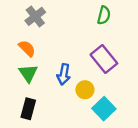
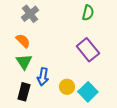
blue arrow: (64, 74) -> (43, 77), moved
yellow circle: (85, 90) -> (67, 87), moved

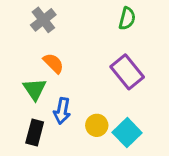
orange semicircle: (23, 41) -> (53, 63), moved

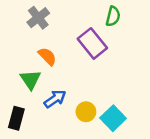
purple rectangle: (127, 72) -> (92, 43), moved
blue arrow: (62, 111) -> (55, 99), turned -135
black rectangle: (35, 133) -> (16, 118), moved

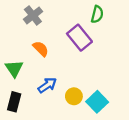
green triangle: (31, 80) -> (14, 69), moved

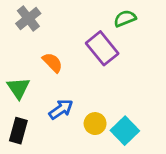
green semicircle: (97, 14) -> (125, 18), turned -126
gray cross: (33, 15) -> (28, 18), moved

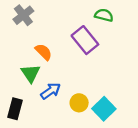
green semicircle: (125, 18) -> (104, 15), turned 36
green triangle: (18, 88) -> (30, 73), moved

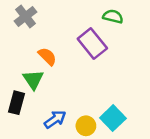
blue arrow: (51, 91) -> (55, 119), moved
yellow circle: (79, 103) -> (86, 126), moved
black rectangle: (15, 109) -> (16, 103), moved

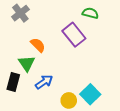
blue arrow: (55, 119) -> (44, 82), moved

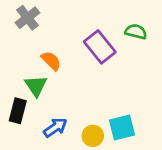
green semicircle: (90, 13) -> (136, 32), moved
blue arrow: (44, 82) -> (55, 127), moved
cyan square: (90, 94) -> (122, 127), turned 30

